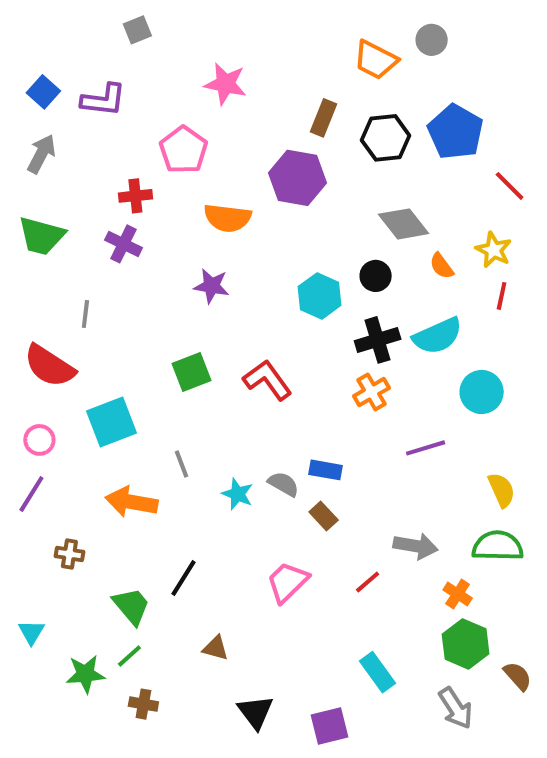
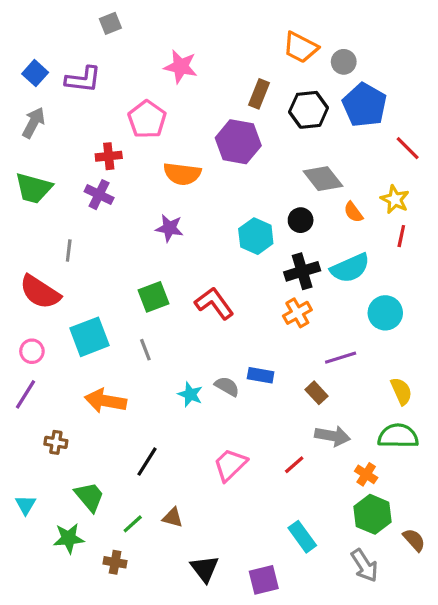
gray circle: (432, 40) -> (344, 62), moved
gray line: (181, 464) -> (145, 350), moved
brown rectangle: (324, 516) -> (317, 393), moved
green trapezoid: (131, 606) -> (89, 497), moved
green line: (129, 656) -> (133, 524), moved

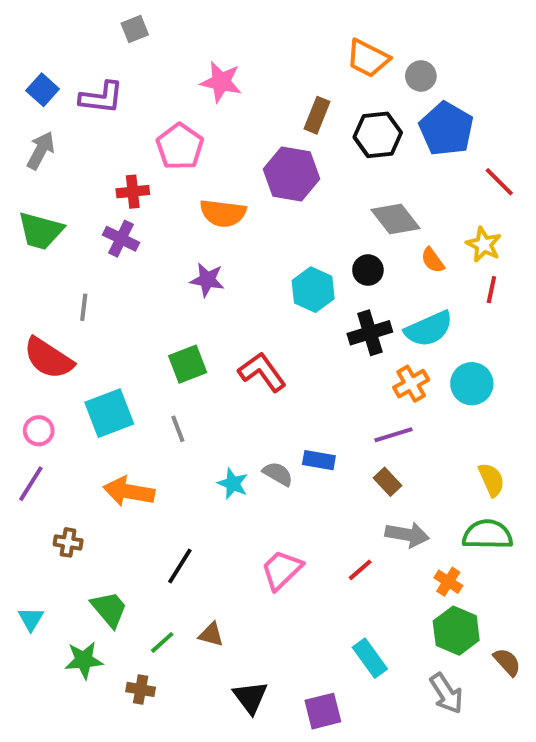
orange cross: (297, 313) -> (411, 384), moved
purple line: (341, 358) -> (393, 435), moved

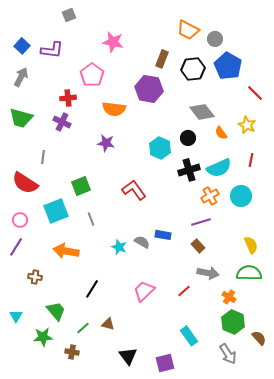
red line: (491, 290) -> (251, 160), moved
green square: (188, 364) -> (81, 186), moved

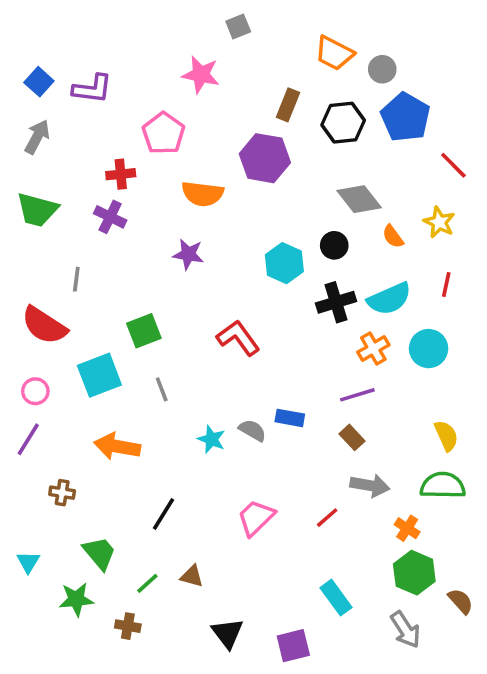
gray square: (69, 15) -> (238, 27), moved

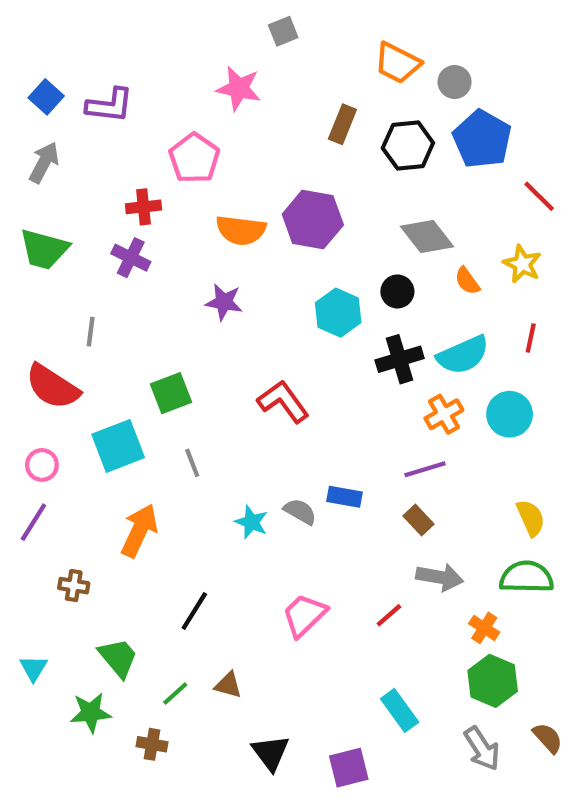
purple hexagon: (265, 158) -> (313, 220), moved
orange arrow: (117, 446) -> (139, 531), turned 105
brown semicircle: (461, 601) -> (548, 738), moved

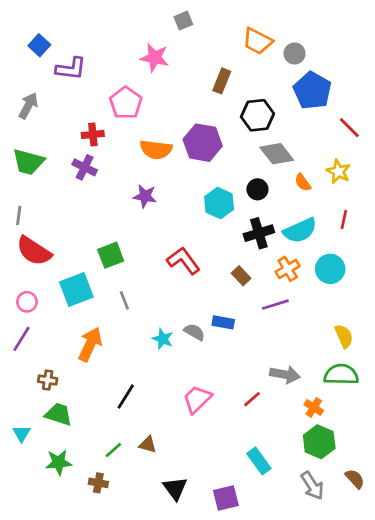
blue square: (46, 97) -> (39, 45), moved
black hexagon: (408, 145) -> (257, 115), moved
gray line: (91, 332) -> (19, 215), moved
brown rectangle: (419, 520) -> (241, 276), moved
green trapezoid: (118, 658) -> (59, 414), moved, turned -32

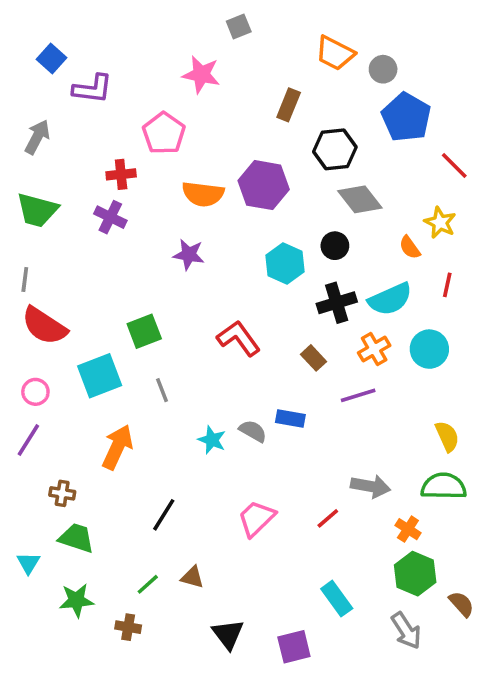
orange semicircle: (303, 182) -> (410, 247), moved
brown semicircle: (355, 479) -> (461, 604), moved

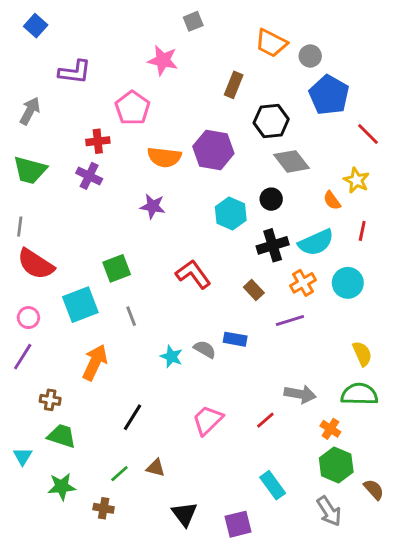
blue square: (52, 59) -> (36, 26), moved

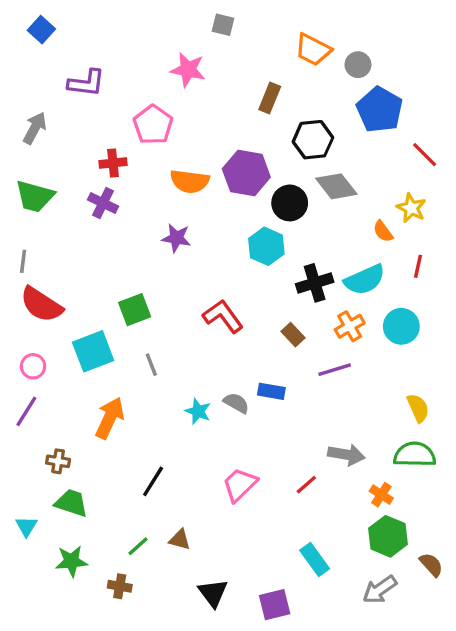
gray square: (193, 21) -> (223, 25), turned 36
black circle: (271, 199) -> (290, 203), moved, size x1.4
gray arrow: (329, 511) -> (380, 590), turned 88

